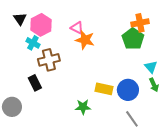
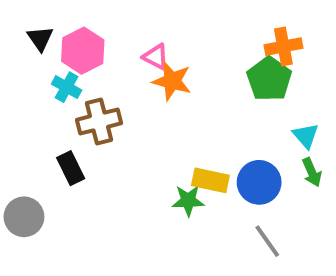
green star: (83, 107) -> (188, 201), moved

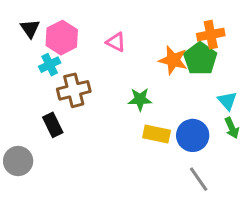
orange star: (172, 81) -> (173, 60), moved
cyan cross: (67, 87) -> (50, 65), turned 35
green star: (188, 201) -> (140, 99), moved

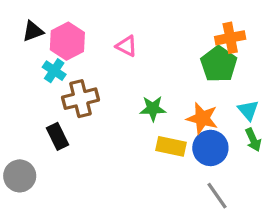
black triangle: (30, 29) -> (33, 31), turned 45
orange star: (173, 60) -> (202, 118), moved
cyan cross: (50, 65) -> (54, 71), turned -30

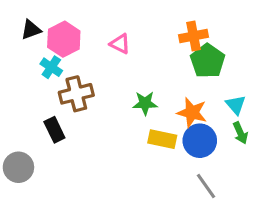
orange cross: (230, 38) -> (194, 36), moved

